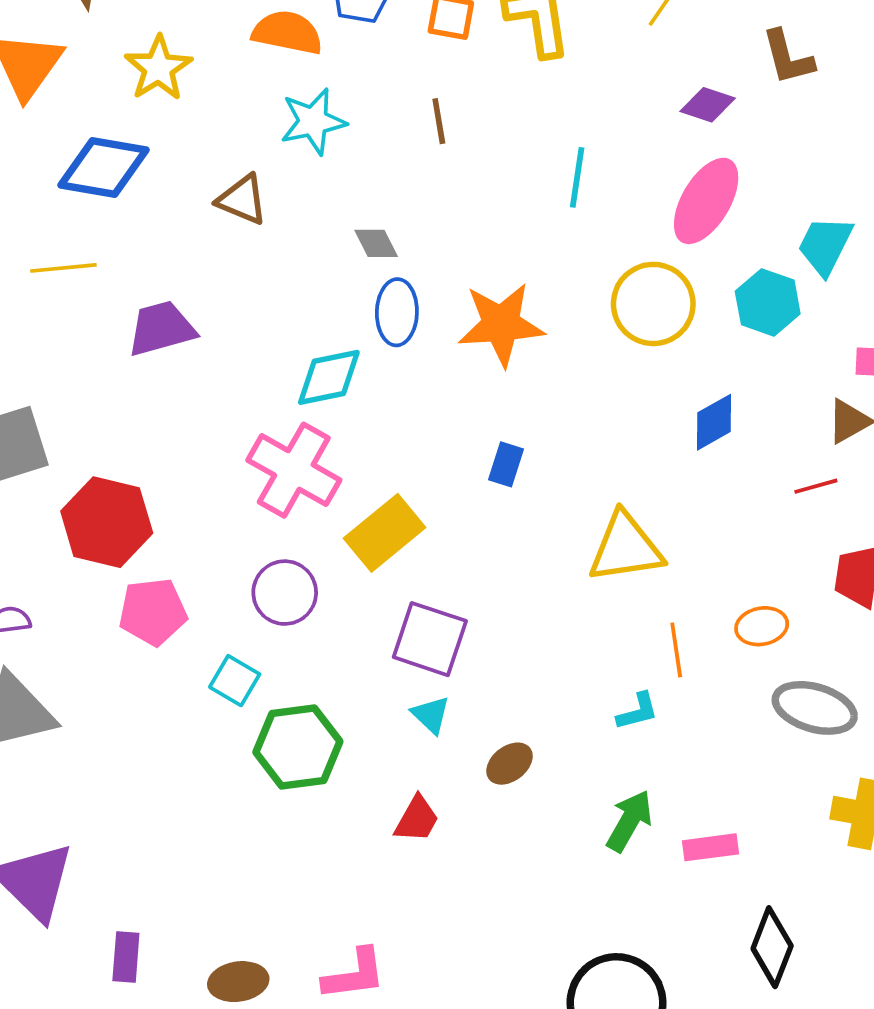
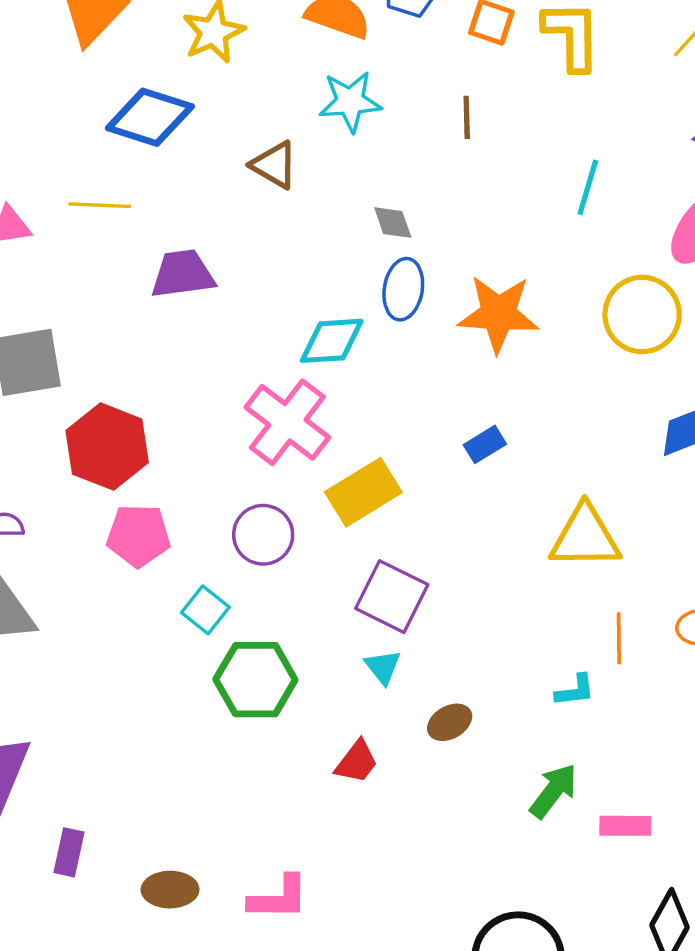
blue rectangle: (506, 464) -> (485, 444), turned 33

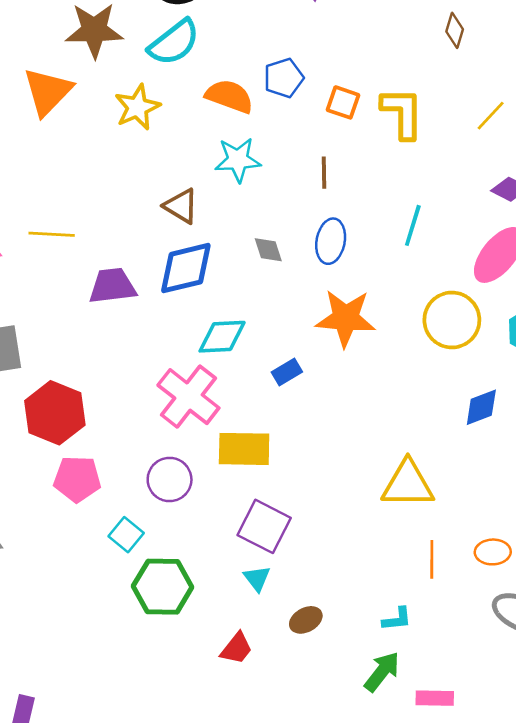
blue diamond: (150, 117) -> (186, 268), moved, turned -32
blue ellipse: (403, 289) -> (331, 241), moved
blue rectangle: (485, 444) -> (287, 372), moved
yellow rectangle: (363, 492) -> (244, 449), turned 32
cyan L-shape: (575, 690) -> (397, 619), moved

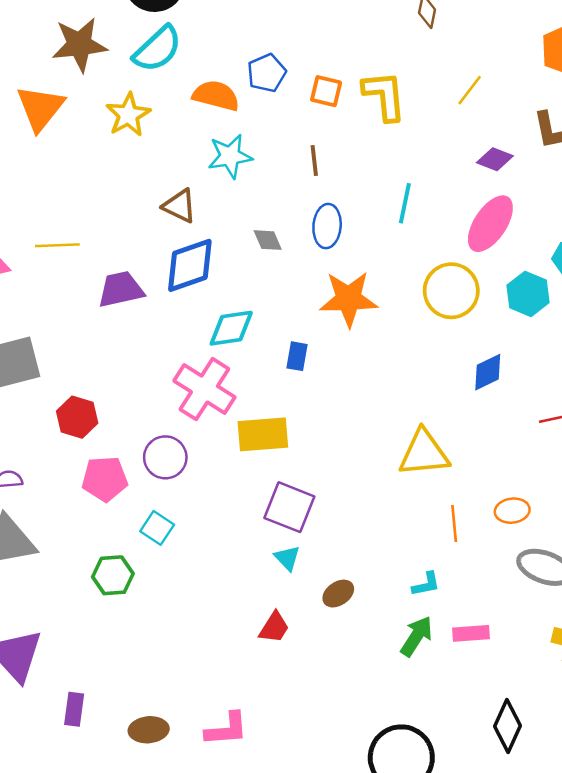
blue rectangle: (287, 372) -> (297, 356), turned -44
red hexagon: (55, 413) -> (77, 417), size x0.7
purple circle: (170, 480) -> (165, 457), moved
green hexagon: (163, 587) -> (113, 575), moved, size x0.7
pink rectangle: (435, 698) -> (471, 633), moved

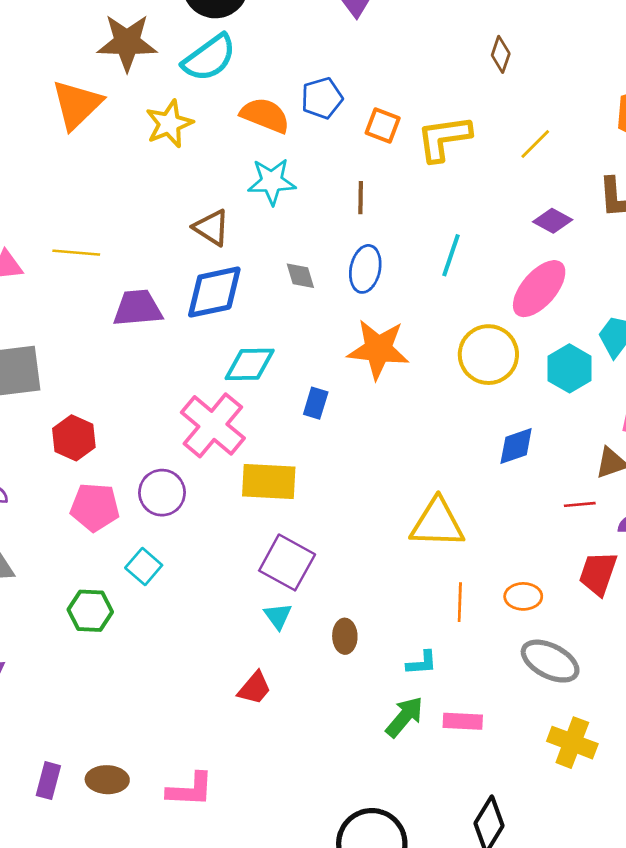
yellow L-shape: (384, 96) -> (444, 138), turned -100
brown ellipse: (338, 594) -> (345, 636), moved, turned -64
purple rectangle: (74, 709) -> (48, 781), moved

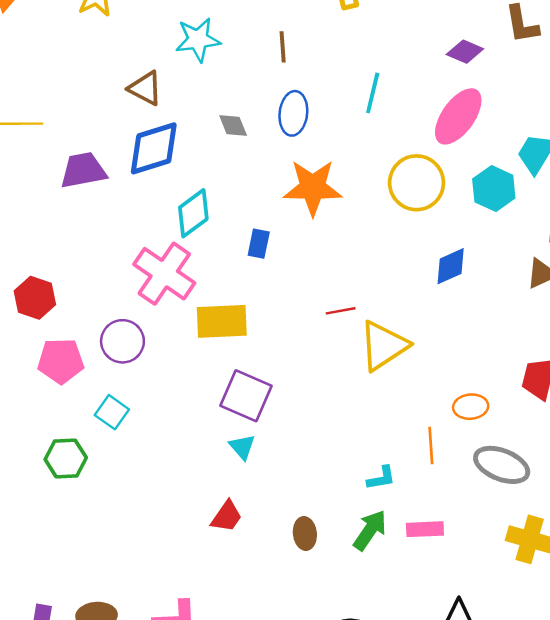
cyan diamond: (250, 364) -> (193, 213), turned -30
red line: (580, 504) -> (341, 311), moved
yellow triangle: (437, 523) -> (384, 346), turned -30
orange line: (460, 602) -> (431, 446), moved
brown ellipse: (345, 636) -> (305, 533), moved

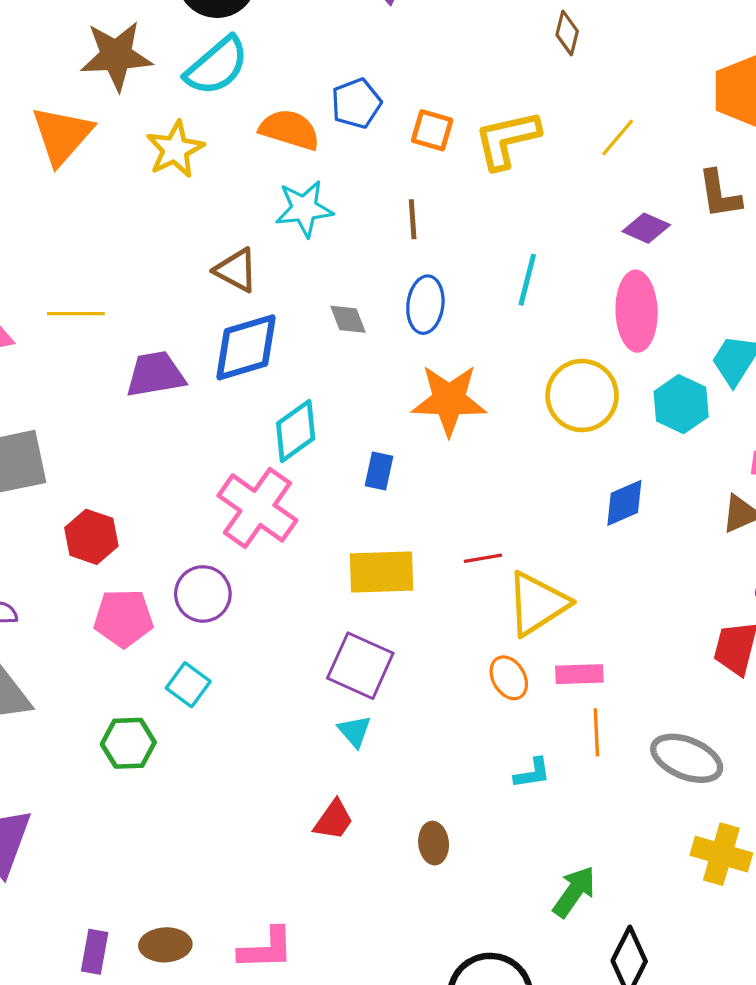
pink ellipse: (458, 116) -> (637, 311), turned -38
yellow rectangle: (222, 321) -> (381, 572), moved
orange ellipse: (471, 407) -> (509, 678), moved, turned 64
pink rectangle: (425, 529) -> (579, 674), moved
green arrow: (370, 530) -> (574, 892), moved

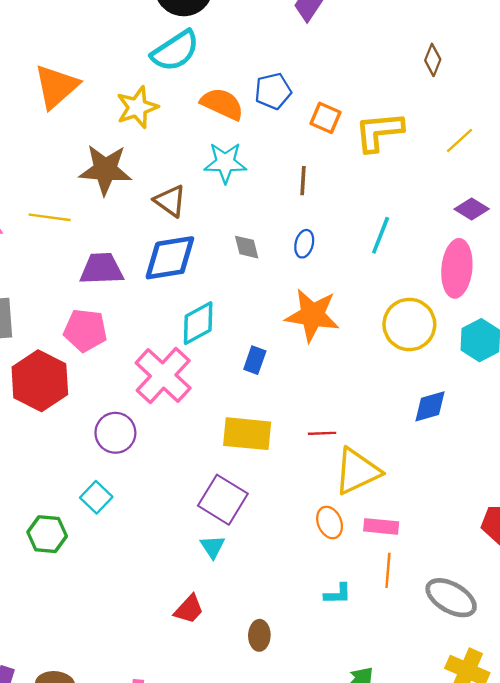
brown star: (116, 56) -> (105, 170), moved
blue ellipse: (425, 305) -> (304, 244), size x0.7
red hexagon: (91, 537) -> (40, 381), size x1.5
pink pentagon: (123, 618) -> (85, 330), moved

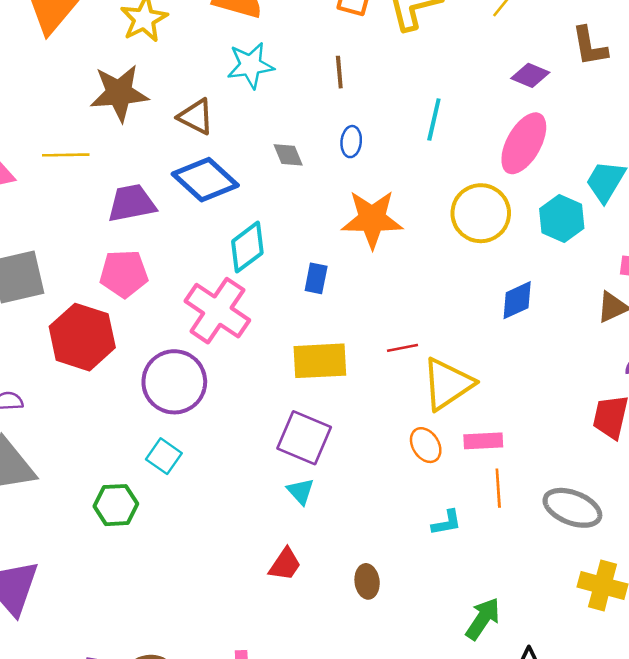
blue diamond: (170, 258) -> (205, 180), turned 60
pink ellipse: (457, 268) -> (524, 143), turned 32
purple circle: (115, 433) -> (174, 382), size x1.4

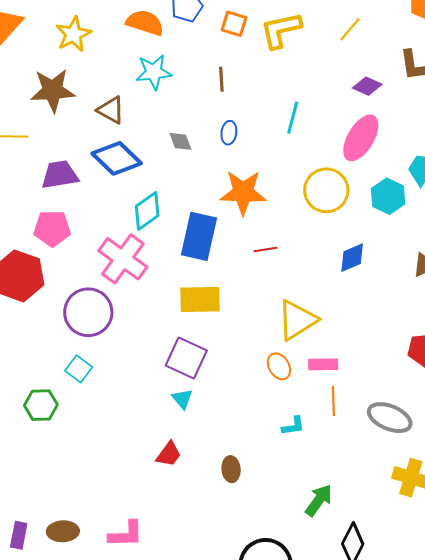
blue rectangle: (316, 278) -> (199, 236), size x2.0
red line: (403, 348) -> (265, 250), moved

